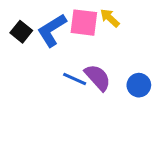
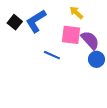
pink square: (84, 23) -> (71, 35), moved
purple semicircle: (98, 78) -> (90, 40), moved

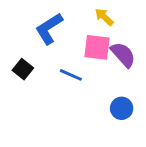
black square: (15, 22) -> (23, 69), moved
blue circle: (96, 59) -> (122, 108), moved

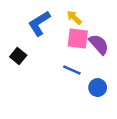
yellow arrow: (104, 17) -> (74, 17), moved
blue line: (71, 75) -> (72, 70), moved

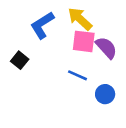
yellow arrow: (74, 17) -> (80, 19), size x1.5

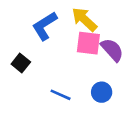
blue line: (77, 75) -> (61, 95), moved
blue circle: (105, 94) -> (102, 92), moved

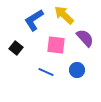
pink square: (88, 43) -> (56, 45), moved

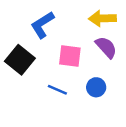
yellow arrow: (64, 15) -> (102, 18), moved, turned -45
black square: (16, 48) -> (20, 60), size x1.6

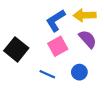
blue L-shape: (42, 25) -> (56, 20), moved
pink square: (70, 56) -> (58, 46), turned -36

